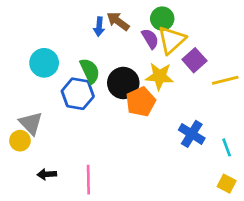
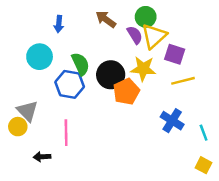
blue arrow: (99, 27) -> (59, 24), moved
purple square: (194, 60) -> (175, 54), turned -30
yellow line: (225, 80) -> (183, 81), moved
pink line: (88, 180) -> (66, 133), moved

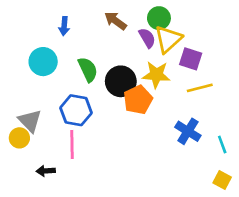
blue hexagon: (70, 84) -> (76, 110), moved

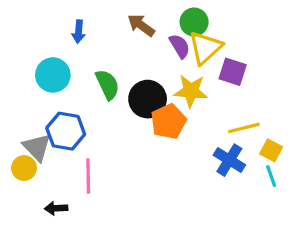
yellow line: (200, 88) -> (244, 128), moved
blue hexagon: (76, 110) -> (66, 131), moved
yellow square: (222, 180) -> (271, 150), moved

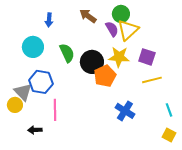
purple square: (233, 72) -> (147, 57), moved
yellow square: (271, 150) -> (169, 135), moved
blue cross: (229, 160) -> (125, 111), moved

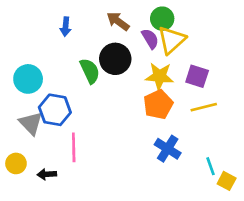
cyan circle: (33, 47) -> (28, 79), moved
black circle: (92, 62) -> (115, 59), moved
orange pentagon: (105, 76) -> (158, 104), moved
yellow circle: (15, 105) -> (16, 163), moved
cyan line: (169, 110) -> (210, 166), moved

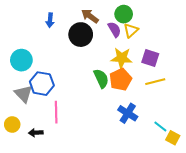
yellow triangle: (172, 40) -> (131, 30), size x0.7
black circle: (115, 59) -> (81, 35), moved
green semicircle: (90, 71) -> (101, 78), moved
cyan line: (210, 166) -> (160, 127), turned -32

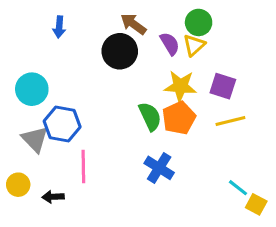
green circle: (124, 14) -> (199, 22), moved
blue arrow: (50, 20) -> (59, 27), moved
blue cross: (128, 113) -> (159, 168), moved

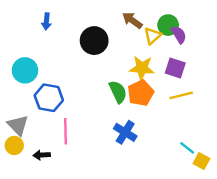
green circle: (199, 22) -> (168, 25), moved
brown arrow: (133, 24) -> (132, 20), moved
purple semicircle: (170, 44) -> (179, 35), moved
gray triangle: (35, 139) -> (18, 125), moved

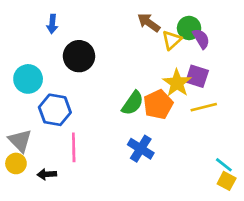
black circle: (94, 41) -> (79, 56), moved
yellow star: (142, 68) -> (177, 83), moved, turned 30
green semicircle: (118, 92) -> (133, 103), turned 60
cyan line: (187, 148) -> (224, 165), moved

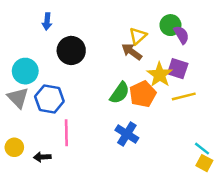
brown arrow: (149, 23) -> (132, 52), moved
yellow triangle: (172, 40) -> (138, 36), moved
gray triangle: (20, 141) -> (18, 98), moved

